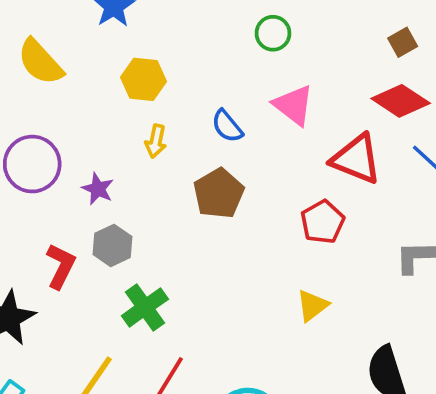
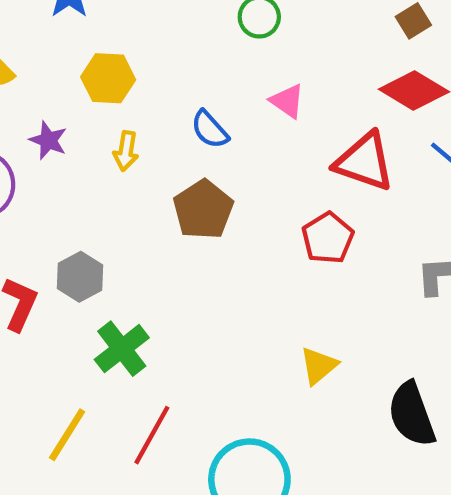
pink triangle: (294, 105) -> (287, 101), size x0.7
purple star: (98, 189) -> (48, 140), moved
yellow triangle: (312, 305) -> (319, 366), moved

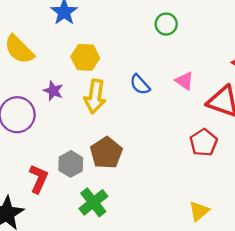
pink triangle: (287, 101) -> (184, 81), moved
yellow arrow: (126, 151) -> (95, 96), size x1.6
brown pentagon: (203, 210) -> (106, 153), moved

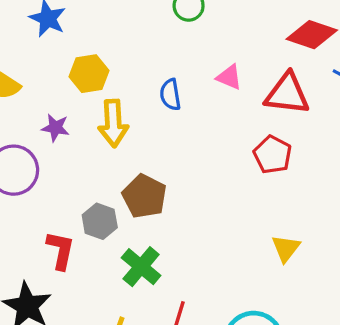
blue semicircle: (140, 85) -> (170, 95), turned 45

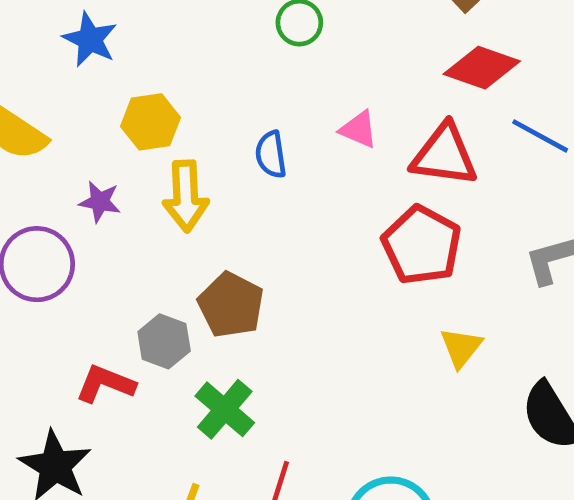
red pentagon: (273, 155) -> (422, 245), size x1.4
yellow triangle: (286, 248) -> (461, 348), moved
red L-shape: (60, 250) -> (105, 384), turned -81

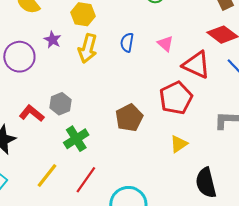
brown pentagon: (231, 305) -> (129, 118), moved

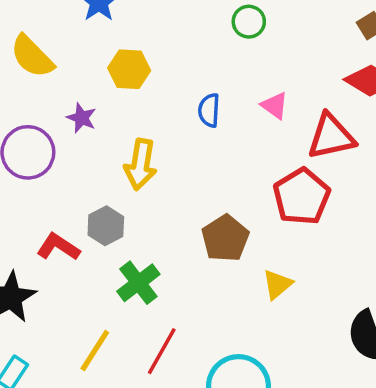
yellow arrow: (88, 48) -> (140, 164), moved
red triangle: (196, 65) -> (331, 137), turned -32
yellow triangle: (179, 144) -> (277, 284), moved

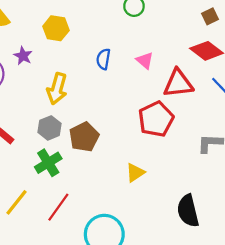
gray hexagon: (106, 226) -> (49, 128), moved
brown pentagon: (225, 238) -> (84, 137), moved

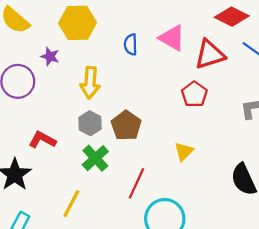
yellow hexagon: (56, 28) -> (78, 23), size x1.4
pink triangle: (145, 60) -> (172, 38), size x1.5
red pentagon: (156, 119) -> (194, 94), size x0.7
red line: (58, 207) -> (136, 183), moved

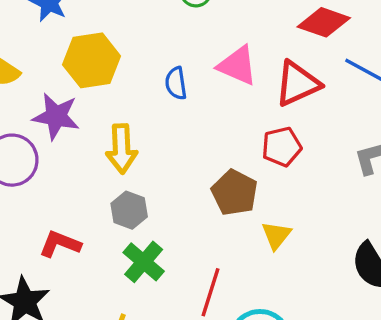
purple star: (50, 56) -> (56, 116), size x1.6
red pentagon: (194, 94) -> (282, 147), turned 30
brown pentagon: (126, 126) -> (234, 193), moved

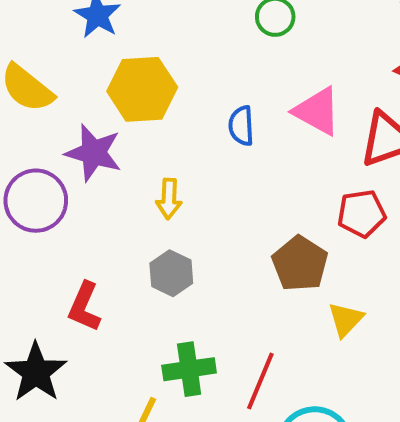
yellow arrow: (122, 149) -> (169, 199), size x0.7
red L-shape: (60, 244) -> (84, 307), turned -93
green cross: (144, 262) -> (189, 369), moved, turned 36

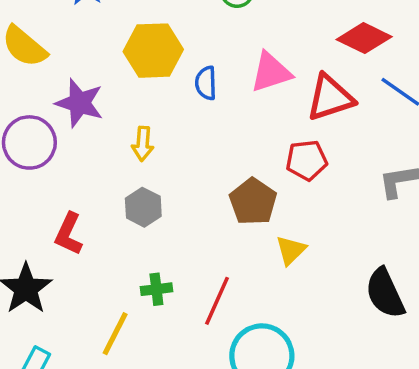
yellow hexagon: (142, 89) -> (153, 51), moved
pink triangle: (317, 111) -> (271, 72), turned -48
green cross: (189, 369) -> (156, 289), size x0.7

